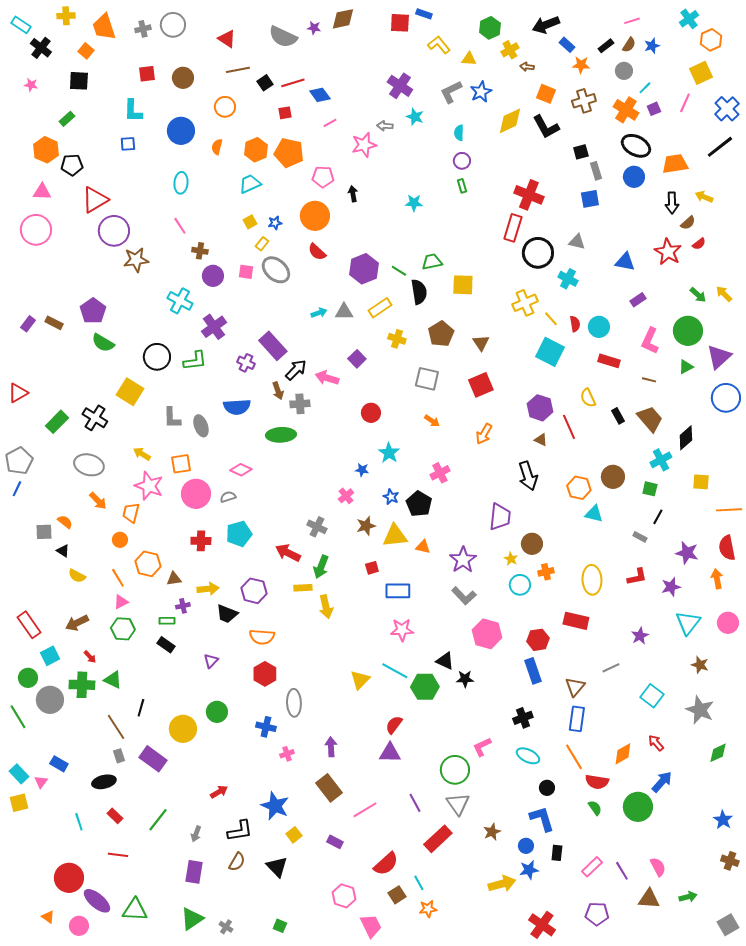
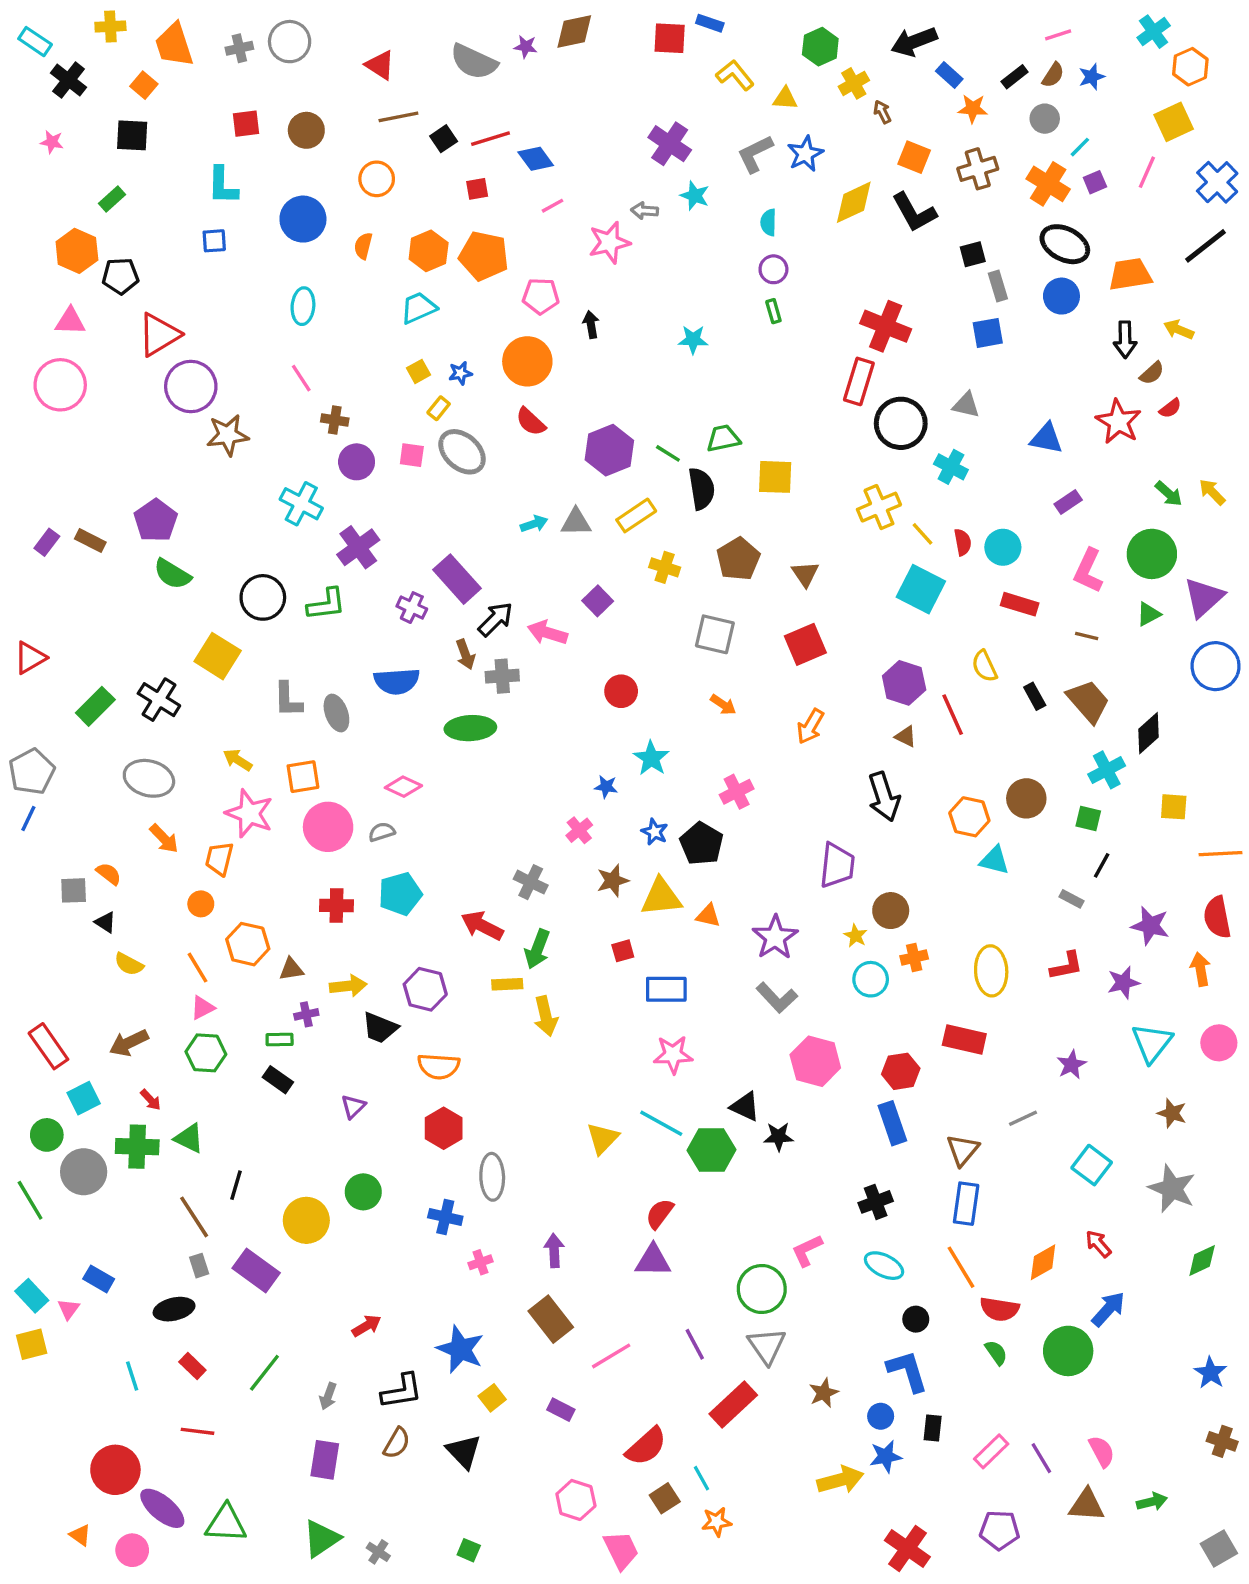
brown arrow: (527, 67) -> (882, 112), turned 56

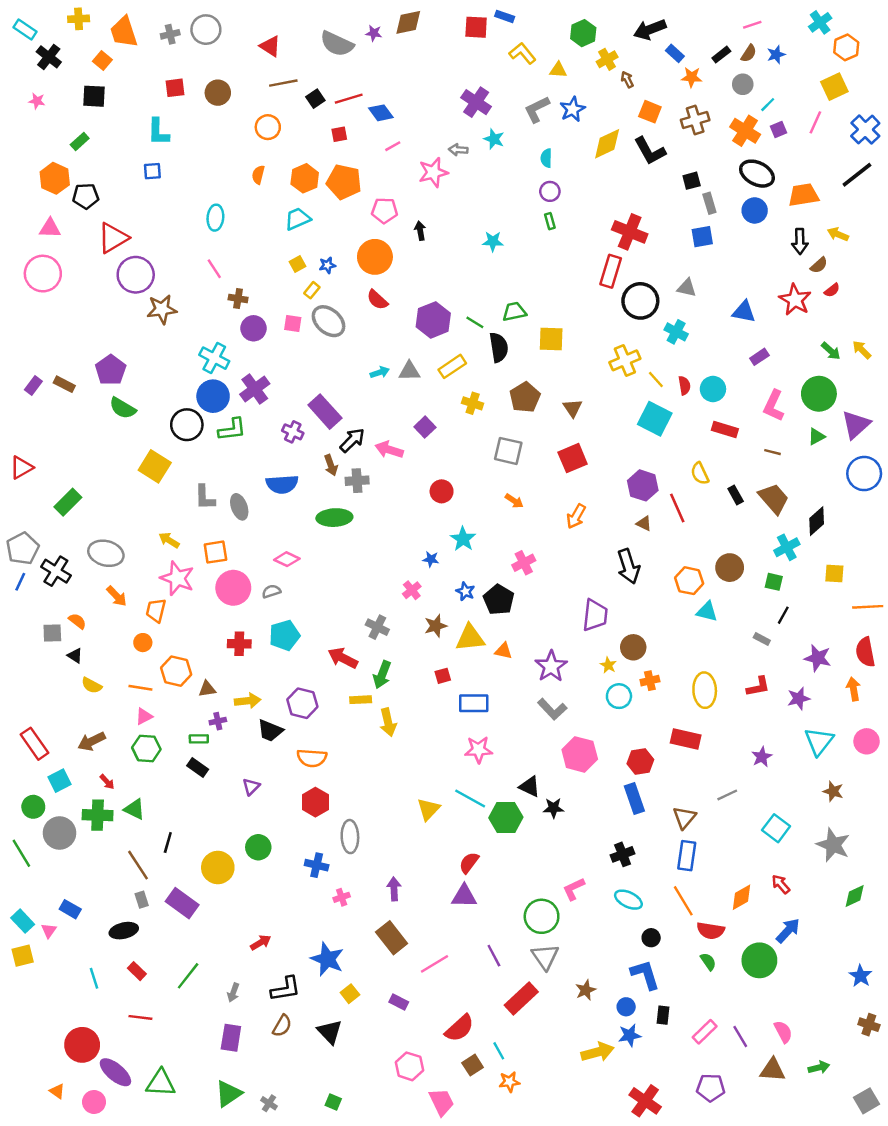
blue circle: (303, 219) -> (213, 396), moved
black cross: (159, 700) -> (56, 571), moved
orange line: (197, 968) -> (140, 688), turned -50

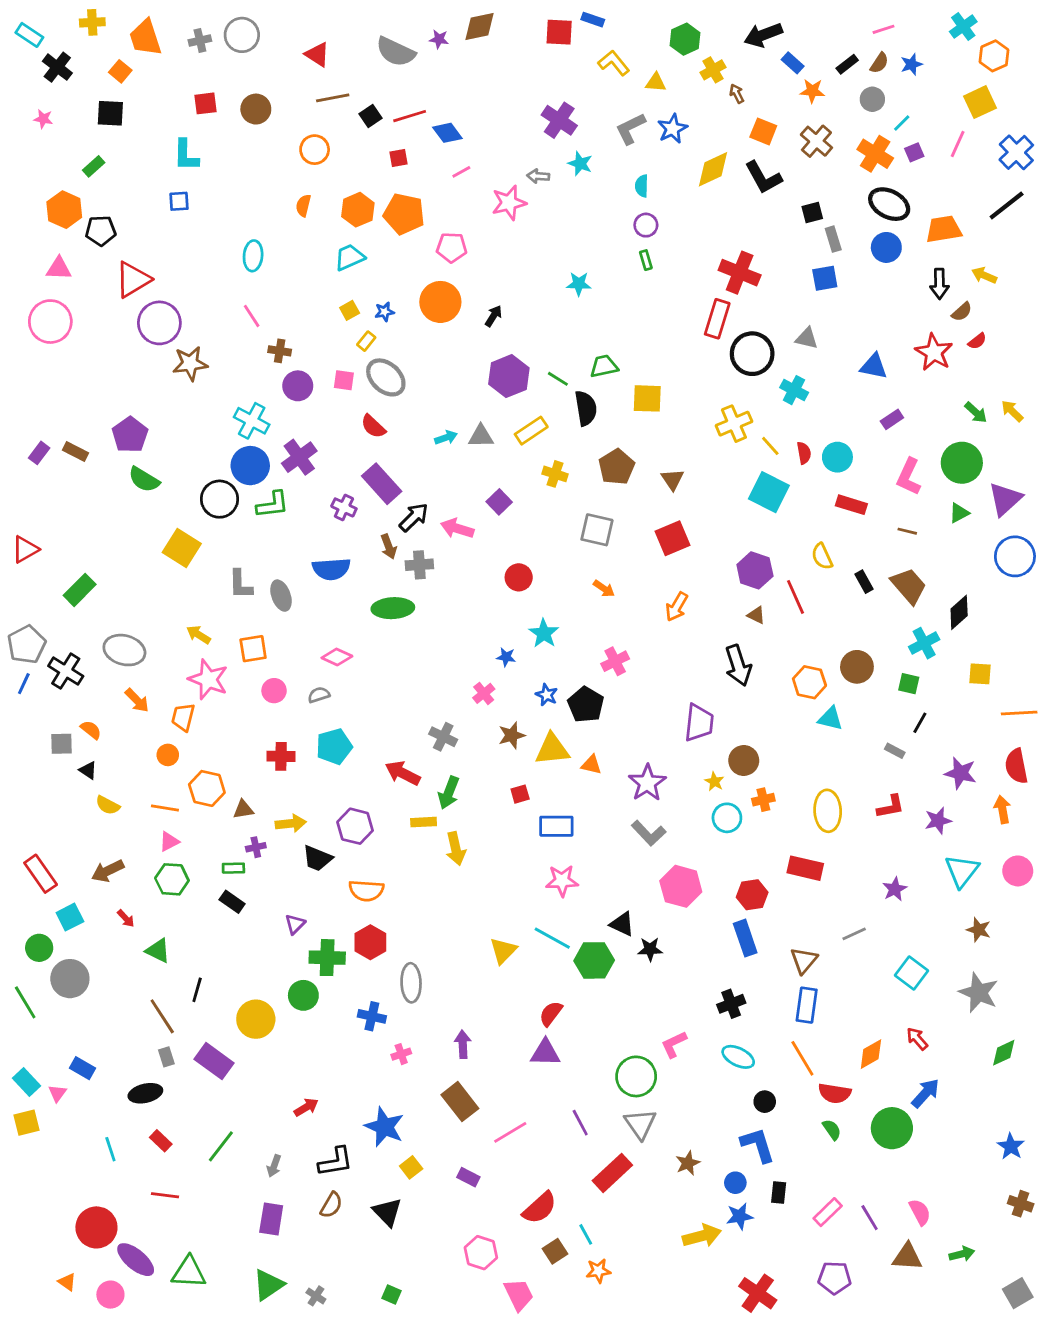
brown cross: (695, 120) -> (816, 141), turned -32
black arrow: (420, 231) -> (493, 316), moved, turned 42
red semicircle: (377, 300) -> (373, 426), moved
pink circle: (233, 588) -> (274, 691), size x0.6
green cross: (98, 815) -> (327, 958), moved

